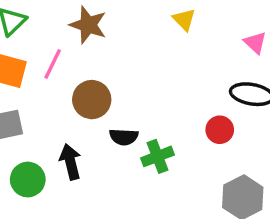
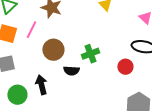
green cross: (158, 156) -> (90, 54), moved

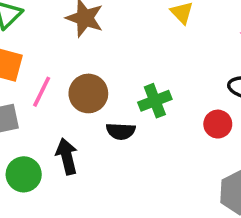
pink line: (31, 30) -> (42, 92), moved

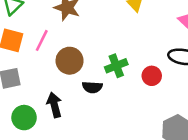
pink line: (42, 92) -> (42, 40), moved
red circle: (218, 124) -> (152, 76), moved

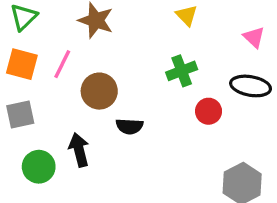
green cross: (116, 66) -> (182, 71), moved

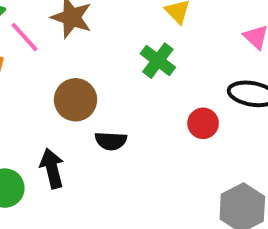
pink line: (62, 64) -> (25, 37), moved, turned -68
green cross: (182, 71) -> (158, 61), moved, turned -32

